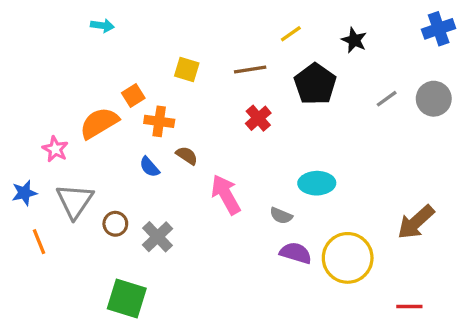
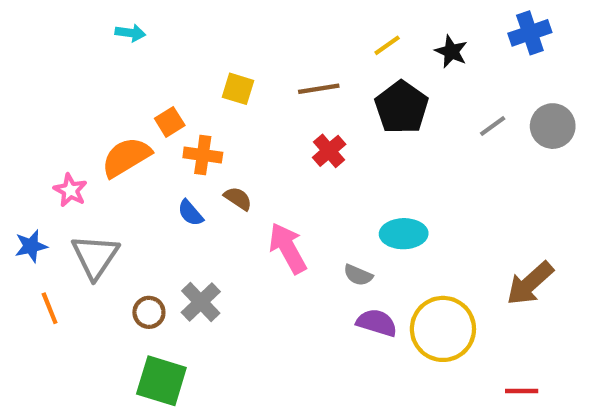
blue cross: (439, 29) -> (530, 33), moved
yellow line: (291, 34) -> (387, 45), moved
brown circle: (115, 224) -> (149, 312), moved

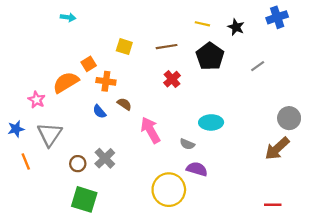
yellow line: (387, 45) -> (202, 24), turned 48
gray circle: (553, 126) -> (289, 118), moved
yellow circle: (443, 329) -> (169, 190), moved

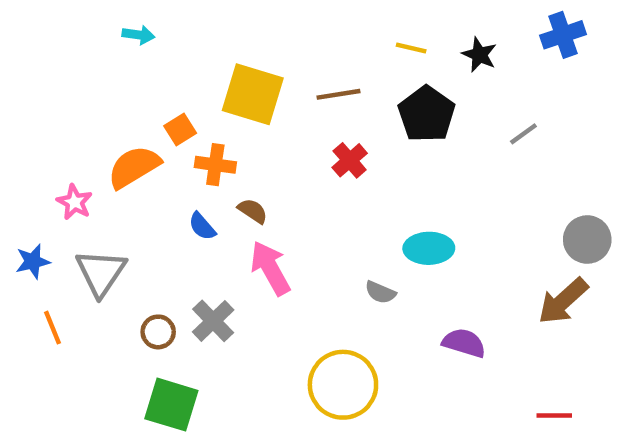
yellow square: (124, 47) -> (253, 94), size x1.8
pink arrow: (150, 130) -> (270, 268), moved
purple semicircle: (197, 169) -> (464, 343), moved

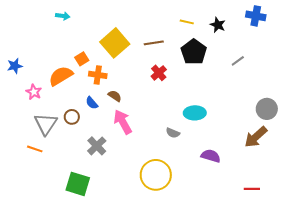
blue cross: (563, 35) -> (256, 16), turned 30
yellow square: (253, 94) -> (115, 43), turned 32
blue star: (33, 262) -> (15, 66), moved
orange line: (53, 328) -> (35, 149), moved, turned -49
brown circle: (158, 332) -> (72, 117), moved

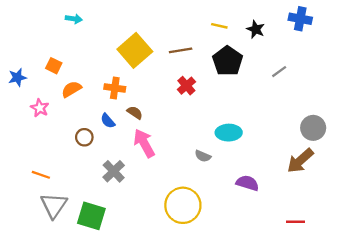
orange square: (82, 59) -> (54, 66), moved, turned -32
orange semicircle: (61, 76) -> (71, 89), size x0.7
gray triangle: (46, 124) -> (54, 205), moved

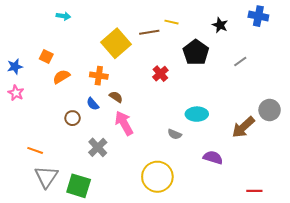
yellow line: (219, 26) -> (172, 22), moved
brown line: (181, 50) -> (149, 32), moved
pink star: (40, 108) -> (16, 93), moved
brown arrow: (300, 161) -> (243, 127), moved

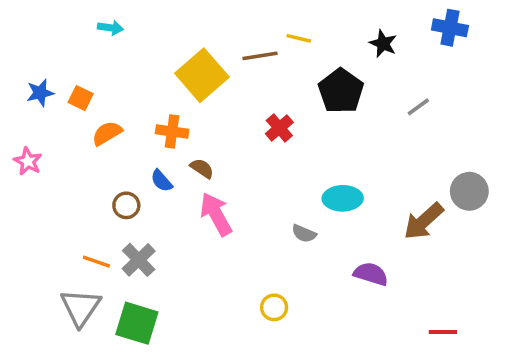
blue star: (15, 67) -> (40, 93), moved
gray cross: (98, 147) -> (139, 260), moved
orange line: (35, 150) -> (96, 262), moved
yellow circle: (157, 177) -> (274, 307), size x0.5

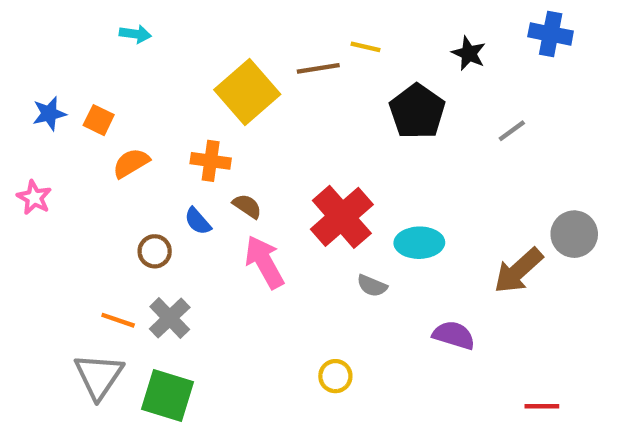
red cross: (279, 128) -> (342, 217), moved, size x1.8

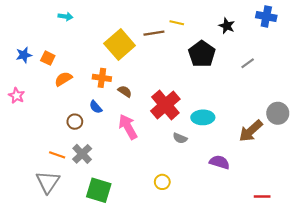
brown semicircle: (247, 206) -> (125, 91), moved
green square: (168, 395) -> (99, 190), moved

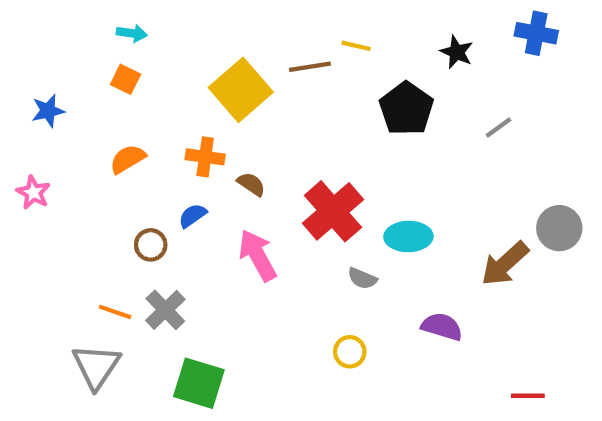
orange square: (48, 58) -> (126, 79), moved
blue semicircle: (96, 107) -> (193, 216), turned 96
yellow circle: (162, 182) -> (350, 352), moved

